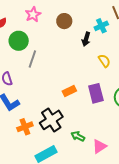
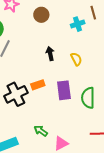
black arrow: (86, 39) -> (50, 54), moved, turned 144
black cross: (51, 120) -> (16, 94), moved

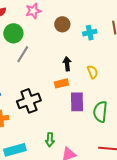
cyan cross: (78, 24) -> (90, 33), moved
orange rectangle: (38, 85) -> (61, 83), moved
green arrow: (41, 131) -> (50, 140), turned -128

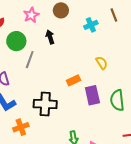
brown circle: (62, 24) -> (61, 10), moved
black arrow: (67, 64) -> (50, 37), moved
black cross: (29, 101) -> (45, 104), turned 35

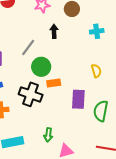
green circle: (16, 41) -> (41, 67), moved
orange rectangle: (74, 80) -> (54, 83), moved

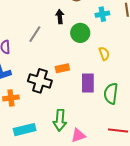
green circle: (41, 67) -> (80, 33), moved
green arrow: (48, 135) -> (60, 120), size x1.5

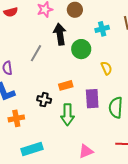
black arrow: (60, 17) -> (60, 34), size x1.5
black cross: (40, 81) -> (44, 100), size x0.6
green arrow: (60, 120) -> (67, 115), moved

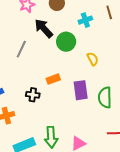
black arrow: (60, 34) -> (44, 28), turned -30
green arrow: (67, 115) -> (51, 137), moved

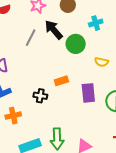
gray line: (21, 49) -> (31, 38), moved
yellow semicircle: (93, 59) -> (102, 62), turned 128

